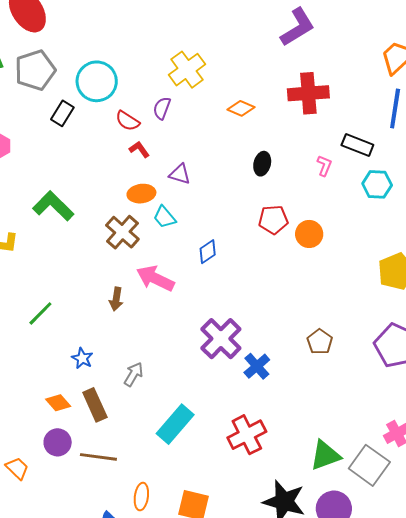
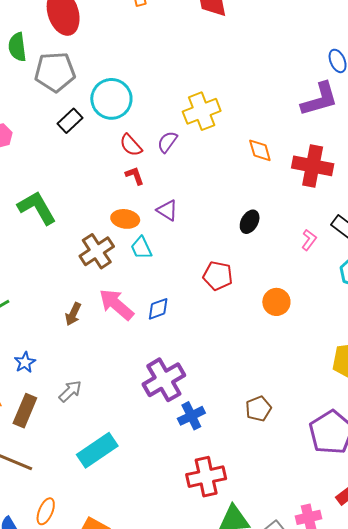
orange diamond: (241, 108) -> (260, 150), moved, turned 36
red pentagon: (273, 220) -> (218, 276), moved
blue diamond: (208, 252) -> (158, 309), moved
brown rectangle: (95, 405) -> (25, 411), turned 32
red cross: (247, 435) -> (206, 477), moved

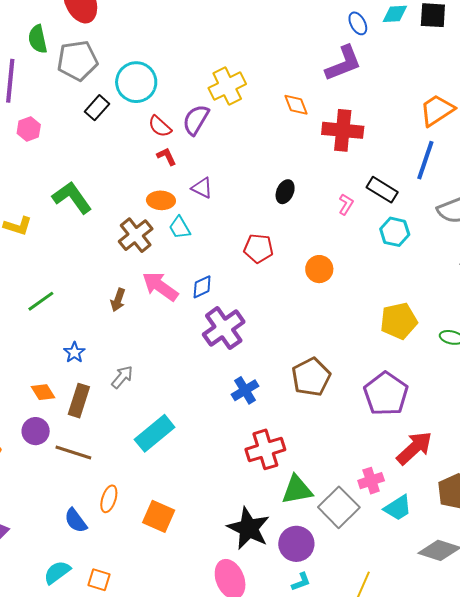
purple semicircle: (167, 142) -> (196, 120), size x1.4
orange diamond: (260, 150) -> (296, 105), moved
purple cross: (164, 380) -> (224, 328), moved
brown pentagon: (258, 409) -> (311, 377), size x1.5

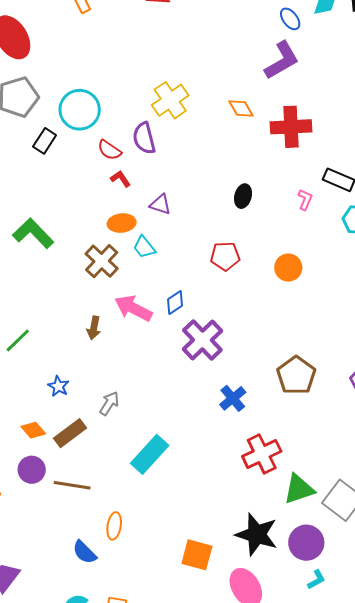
purple semicircle: (196, 120) -> (144, 138), turned -36
brown rectangle: (79, 401) -> (70, 433), turned 44
orange square: (159, 516) -> (197, 555), moved

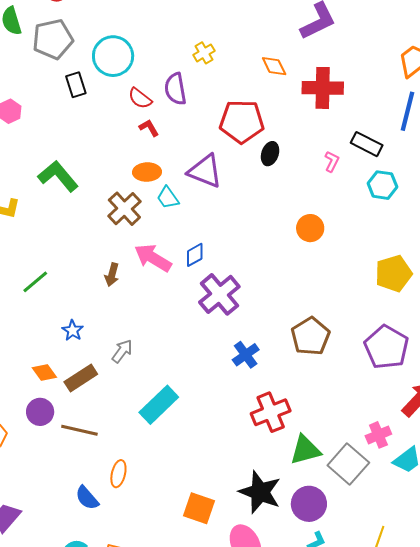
yellow cross: (170, 100) -> (204, 53), size x0.6
black rectangle: (45, 141) -> (76, 85), turned -55
purple triangle: (160, 205) -> (205, 171), moved, size x1.6
red pentagon: (225, 256) -> (242, 121), moved, size x1.5

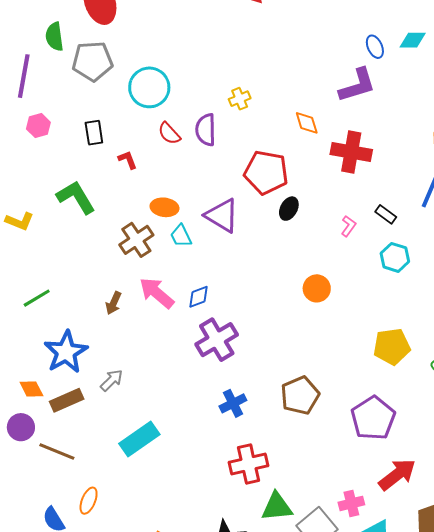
black rectangle: (76, 85) -> (94, 133), moved
red L-shape: (149, 128) -> (128, 160), moved
black rectangle: (367, 144) -> (386, 214), size x0.7
blue star: (73, 330) -> (66, 352), size x2.0

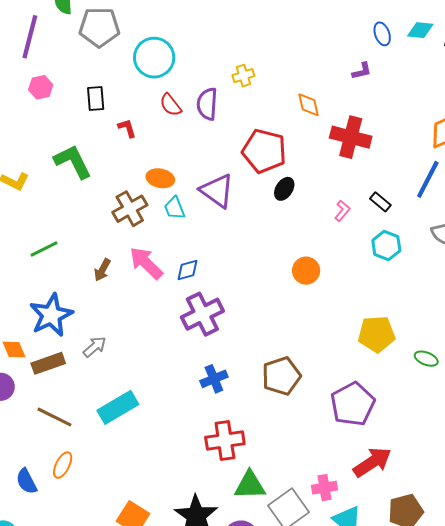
purple L-shape: (357, 85) -> (362, 71), size x0.5
green line: (37, 298) -> (44, 249), moved
brown line: (57, 452) -> (54, 417), moved

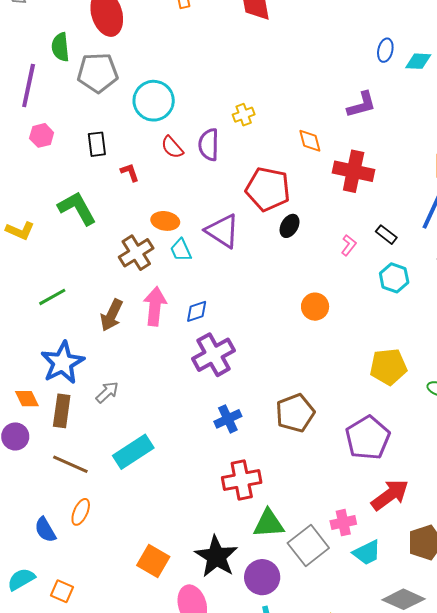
blue ellipse: (382, 34) -> (385, 50), moved, turned 35
purple L-shape: (362, 71) -> (362, 105), size x1.5
pink arrow: (146, 263) -> (155, 306), turned 54
brown arrow: (102, 270) -> (112, 315), size x1.4
brown rectangle: (48, 363) -> (62, 411), turned -60

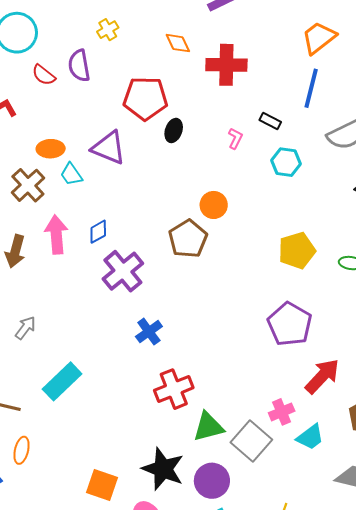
brown pentagon: (295, 413) -> (188, 239), moved

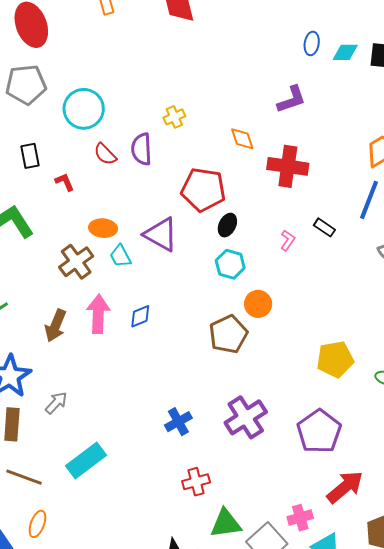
cyan hexagon: (286, 162) -> (230, 264), moved
purple cross: (123, 271) -> (246, 417), moved
red cross: (174, 389) -> (196, 482), size x0.7

